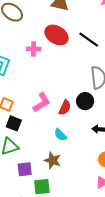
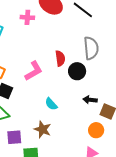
red semicircle: (65, 108) -> (60, 58), moved, turned -35

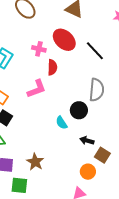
red semicircle: (60, 58) -> (52, 67), moved
pink L-shape: (34, 71) -> (37, 89), moved
cyan semicircle: (51, 104) -> (62, 123), moved

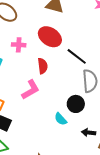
pink cross: (39, 49) -> (19, 45), moved
black line: (95, 51) -> (77, 56), moved

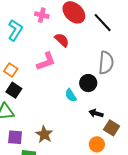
black line: (77, 56) -> (103, 23), moved
red semicircle: (43, 66) -> (62, 40), turned -49

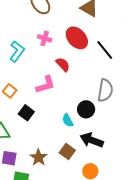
black square: (14, 90) -> (26, 113), moved
black arrow: (96, 113) -> (92, 140), size x1.6
brown square: (112, 128) -> (67, 152), moved

